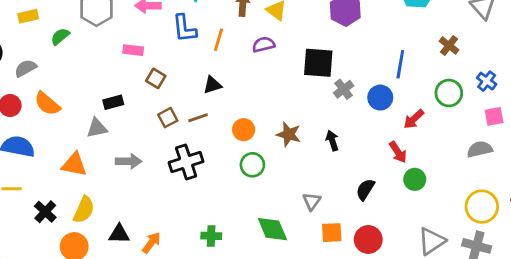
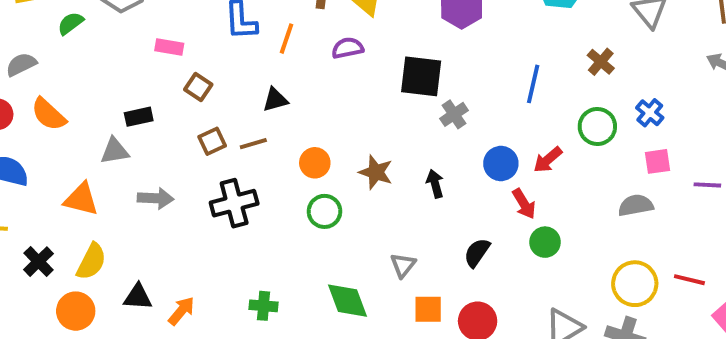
blue circle: (380, 98) -> (501, 163), moved

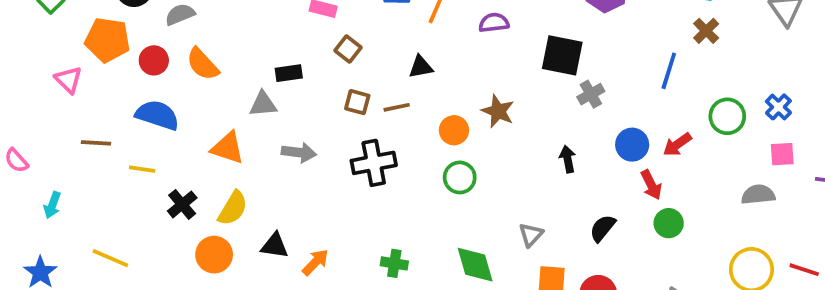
brown cross: (601, 62) -> (706, 31), moved
brown square: (212, 141) -> (357, 102), turned 36
brown star: (376, 172) -> (498, 111), moved

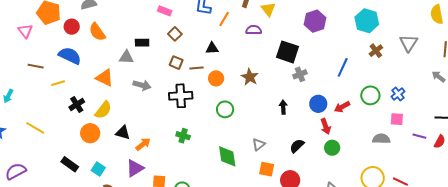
brown cross: (706, 31) -> (376, 51), moved
orange circle: (454, 130) -> (216, 78), moved
yellow line: (142, 169) -> (58, 83), turned -32
green cross: (394, 263) -> (183, 136), moved

